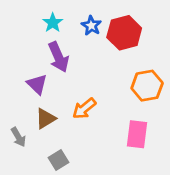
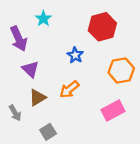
blue star: (91, 26) -> (75, 55), moved
purple arrow: (58, 57) -> (19, 39), moved
pink rectangle: (137, 134) -> (113, 111), turned 55

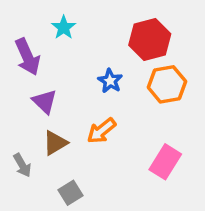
orange hexagon: (121, 70) -> (167, 84), moved
pink rectangle: (113, 111) -> (165, 162), turned -30

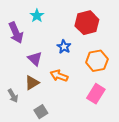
orange hexagon: (167, 84) -> (97, 61), moved
purple triangle: (45, 102) -> (35, 59), moved
orange arrow: (102, 131) -> (59, 76), turned 60

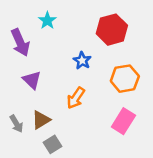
purple triangle: (35, 59) -> (32, 80), moved
orange arrow: (59, 76) -> (76, 98), turned -78
brown triangle: (32, 83) -> (41, 120), moved

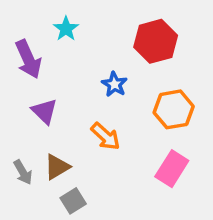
orange arrow: (76, 98) -> (105, 136), turned -80

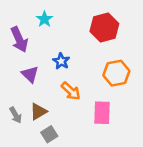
blue star: (114, 84) -> (61, 61), moved
pink rectangle: (172, 169) -> (102, 113), moved, turned -30

